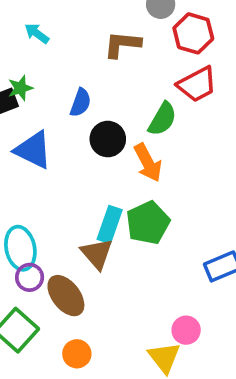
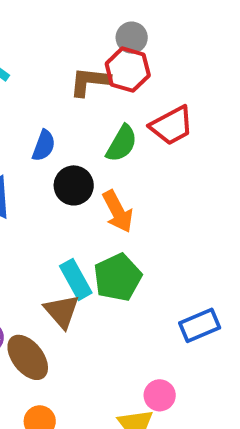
red hexagon: (193, 33) -> (128, 70), moved
green semicircle: (162, 119) -> (122, 143), moved
cyan rectangle: (110, 225) -> (76, 279), turned -48

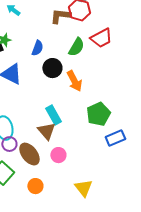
green pentagon: (118, 277) -> (98, 114), moved
pink circle: (160, 395) -> (58, 155), moved

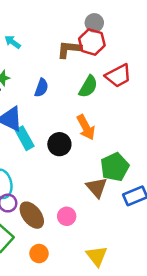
black circle: (52, 68) -> (59, 144), moved
cyan rectangle: (53, 115) -> (25, 138), moved
brown triangle: (46, 131) -> (97, 187), moved

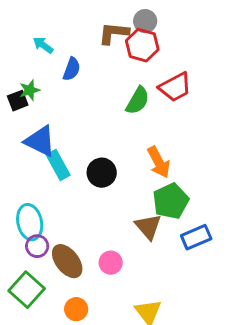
brown L-shape: (69, 49) -> (114, 33), moved
blue semicircle: (41, 88) -> (72, 69), moved
orange arrow: (86, 127) -> (159, 162), moved

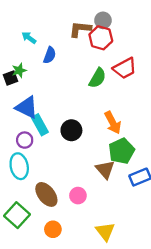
purple circle: (37, 246) -> (25, 140), moved

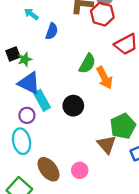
green star: (19, 70) -> (25, 59), moved
green semicircle: (98, 78) -> (87, 64), moved
orange arrow: (113, 123) -> (105, 78), moved

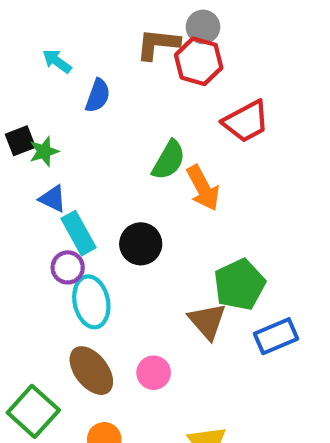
blue triangle: (29, 83) -> (53, 199), size x0.6
purple circle: (27, 115) -> (68, 267), moved
cyan ellipse: (22, 141) -> (91, 302), moved

